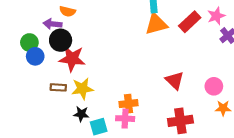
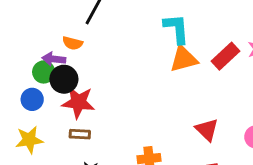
green circle: (29, 42) -> (44, 72), moved
brown rectangle: (58, 87) -> (80, 134), moved
yellow star: (82, 89) -> (29, 140), moved

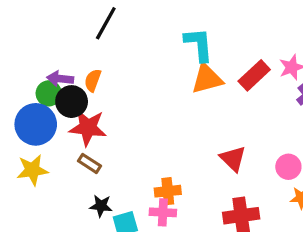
orange semicircle: (73, 43) -> (93, 80), moved, turned 96
blue circle: (32, 99) -> (36, 124), size x1.6
brown rectangle: (80, 134) -> (89, 163), turned 30

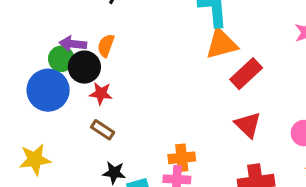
red rectangle: (254, 75) -> (246, 74), moved
red star: (88, 128) -> (101, 93), size x0.6
yellow star: (32, 170) -> (35, 159), moved

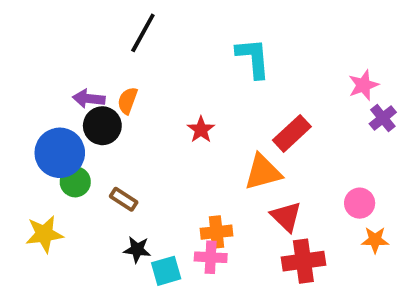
orange triangle: (221, 44) -> (263, 172), moved
green circle: (61, 59) -> (75, 182), moved
red star: (101, 93) -> (201, 130), moved, turned 30
red triangle: (248, 125) -> (286, 217), moved

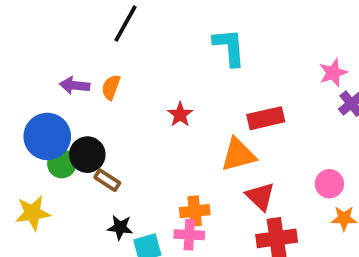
black circle: (102, 126) -> (87, 155), moved
red rectangle: (292, 133) -> (266, 118), turned 30

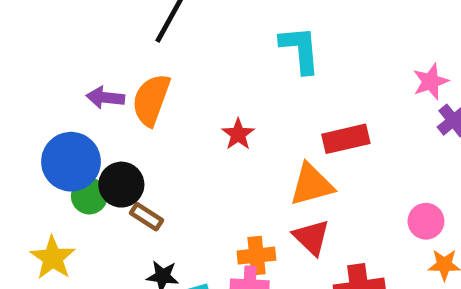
orange semicircle: (111, 87) -> (151, 100), size x1.6
red triangle: (260, 196) -> (311, 237), moved
yellow star: (33, 213) -> (53, 258), turned -30

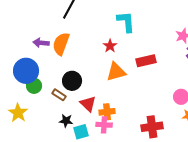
red star: (238, 134) -> (110, 46), moved
black circle: (121, 185) -> (72, 81), moved
orange triangle: (311, 185) -> (116, 72), moved
red triangle: (311, 237) -> (88, 104), moved

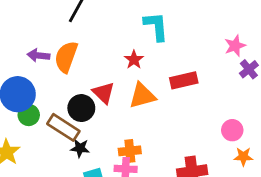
brown rectangle: (59, 95) -> (63, 127), size x1.6
red triangle: (88, 104) -> (103, 93), moved
black star: (66, 121) -> (80, 148), moved

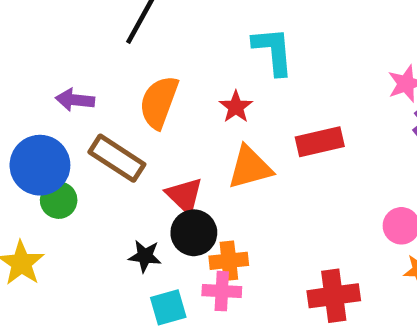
orange semicircle: (66, 57) -> (159, 102), moved
red triangle: (103, 93) -> (185, 195), moved
black circle: (81, 108) -> (194, 233), moved
brown rectangle: (63, 127) -> (117, 158), moved

